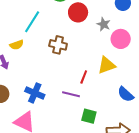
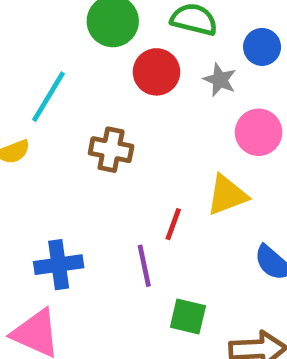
gray star: (104, 24) -> (220, 80), moved
blue cross: (35, 93) -> (59, 265), turned -30
purple line: (71, 94) -> (144, 266), turned 66

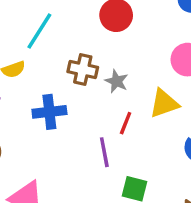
gray star: (220, 80) -> (117, 81), moved
blue cross: (59, 265) -> (49, 112), moved

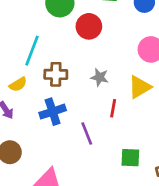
brown cross: (83, 69) -> (56, 74), moved
purple line: (104, 152) -> (87, 133), moved

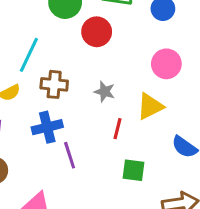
purple line: (87, 133) -> (70, 155), moved
green square: (130, 158) -> (134, 170), moved

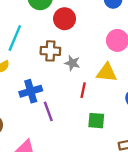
brown cross: (54, 84) -> (50, 51), moved
yellow triangle: (150, 106) -> (107, 73), turned 35

